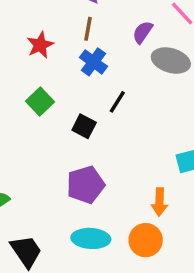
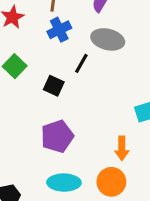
gray ellipse: (171, 61) -> (108, 39), moved
blue cross: (93, 62) -> (59, 30), turned 30

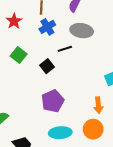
black line: (81, 63) -> (65, 49), turned 48
black square: (54, 86) -> (47, 66), turned 32

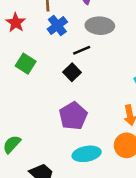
black square: (47, 66) -> (72, 72), moved

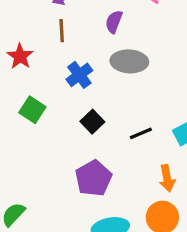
blue cross: (57, 26) -> (79, 75), moved
black line: (82, 50) -> (141, 133), moved

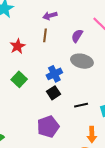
blue cross: (79, 75) -> (54, 74), moved

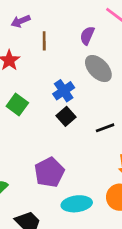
purple arrow: (50, 16) -> (21, 21), moved
gray ellipse: (82, 61) -> (98, 69), turned 40
purple pentagon: (48, 127) -> (49, 172), moved

